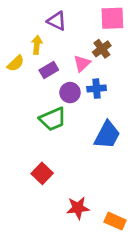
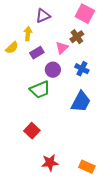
pink square: (112, 18) -> (85, 14), turned 30
purple triangle: (57, 21) -> (43, 16), turned -49
blue cross: (97, 89) -> (82, 69), moved, turned 32
red star: (78, 208) -> (50, 163), moved

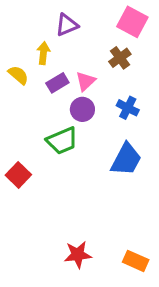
yellow semicircle: (12, 48) -> (18, 75), turned -96
pink triangle: (62, 48) -> (86, 81), moved
red square: (32, 131) -> (18, 175), moved

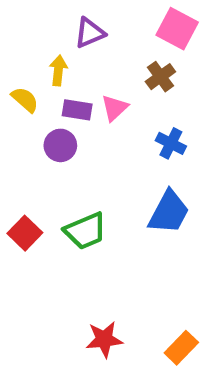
purple rectangle: (57, 83) -> (77, 110), turned 40
purple circle: (82, 109) -> (60, 145), moved
green trapezoid: (62, 141) -> (85, 231), moved
orange rectangle: (136, 261) -> (181, 348), turned -70

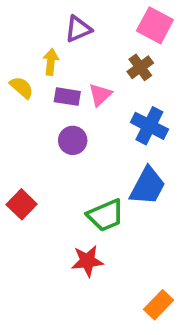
blue cross: (171, 143) -> (149, 126), size x1.4
purple circle: (60, 145) -> (73, 140), moved
green trapezoid: (85, 231) -> (106, 215), moved
red star: (104, 339) -> (87, 261), moved

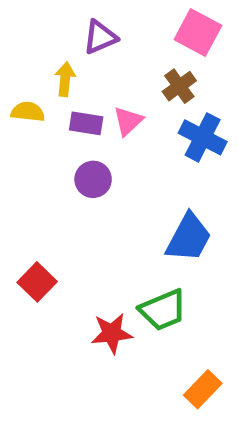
yellow semicircle: (22, 87) -> (28, 112), turned -35
blue cross: (149, 126) -> (203, 137), moved
red square: (22, 204) -> (37, 282), moved
green trapezoid: (106, 215) -> (163, 310), moved

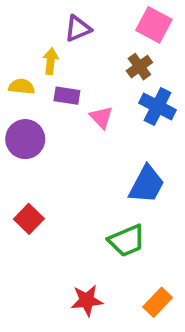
pink triangle: (128, 121) -> (101, 117), moved, turned -30
purple circle: (93, 179) -> (25, 139), moved, size x1.4
red star: (112, 333) -> (87, 300), moved

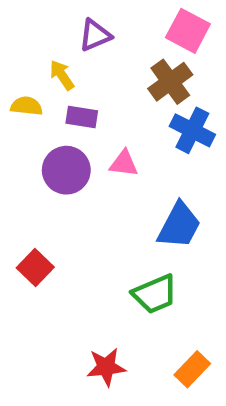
yellow arrow: (51, 61) -> (62, 75), turned -40
brown cross: (139, 67) -> (170, 82), size x1.4
pink triangle: (101, 117) -> (124, 164), moved, turned -40
purple circle: (25, 139) -> (66, 170), moved

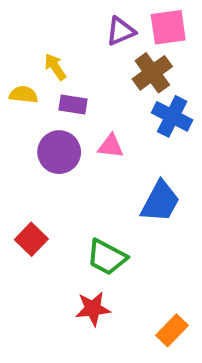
pink square: (188, 31) -> (168, 27), turned -36
purple triangle: (95, 35) -> (121, 31), moved
green trapezoid: (155, 294) -> (107, 257), moved, turned 51
red star: (106, 367) -> (93, 309), moved

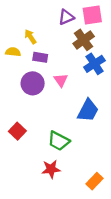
blue cross: (172, 116) -> (94, 64), turned 30
pink triangle: (111, 146) -> (61, 80), turned 48

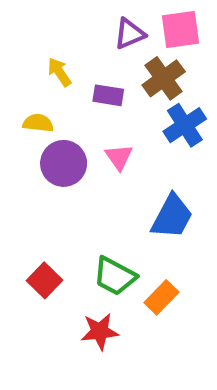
yellow semicircle: (13, 52) -> (38, 123), moved
purple rectangle: (40, 57) -> (108, 95), moved
red square: (17, 131) -> (44, 280), moved
orange rectangle: (94, 181) -> (161, 297), moved

